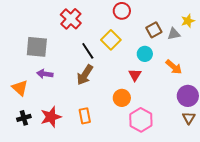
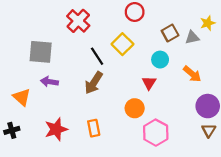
black cross: (24, 118) -> (12, 130), moved

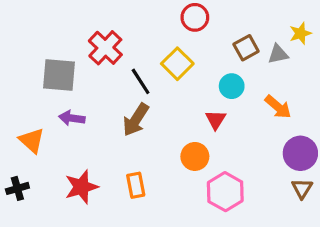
red cross: (78, 21) -> (105, 48), moved

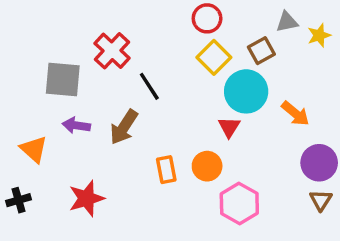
gray triangle: (278, 54) -> (287, 22), moved
yellow square: (177, 64) -> (214, 57), moved
cyan circle: (232, 86) -> (246, 91), size x1.6
brown arrow: (136, 120) -> (124, 127), moved
orange rectangle: (136, 185) -> (166, 170), moved

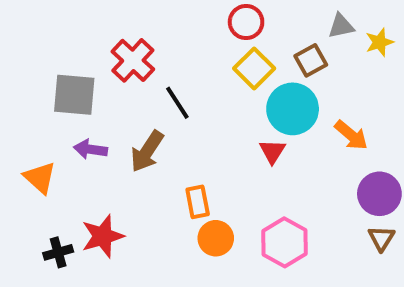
orange circle: (207, 166) -> (216, 238), moved
black cross: (19, 200) -> (58, 252), moved

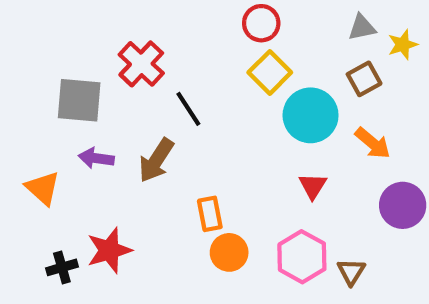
brown square: (311, 60) -> (364, 79), moved
red triangle: (272, 151) -> (313, 186), moved
brown triangle: (381, 238) -> (351, 272), moved

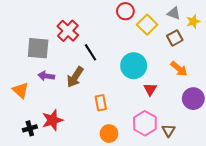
gray triangle: (362, 27) -> (174, 13), turned 32
yellow square: (270, 72) -> (147, 25), moved
cyan circle: (311, 115) -> (134, 66), moved
orange circle: (229, 252) -> (109, 134), moved

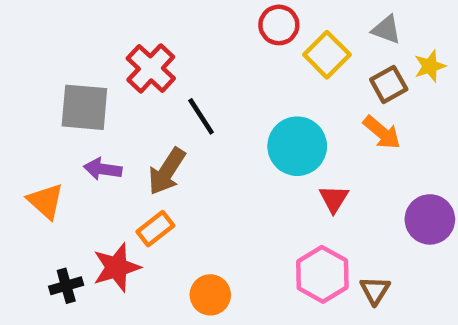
yellow star: (193, 21) -> (430, 66), moved
orange arrow: (179, 69) -> (382, 132), moved
orange rectangle: (101, 103) -> (155, 229), moved, turned 63
orange circle: (109, 134) -> (210, 295), moved

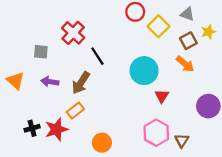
gray square: (84, 107) -> (41, 52), size x0.6
orange triangle: (46, 201) -> (15, 81), moved
black cross: (66, 286) -> (32, 128), moved

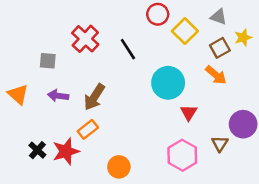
black line: (97, 56) -> (128, 49), moved
black cross: (32, 128) -> (37, 150), turned -32
brown triangle: (182, 140) -> (220, 144), moved

